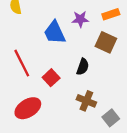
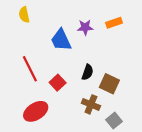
brown square: (106, 42) -> (109, 84), moved

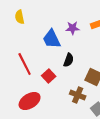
black semicircle: (87, 72) -> (69, 60), moved

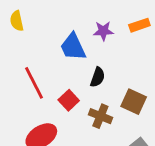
yellow semicircle: (20, 17) -> (17, 21), moved
brown cross: (78, 95) -> (100, 116), moved

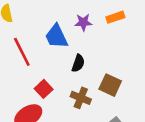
red line: (34, 83) -> (22, 52), moved
red square: (69, 100) -> (44, 89), moved

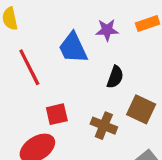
black semicircle: (78, 63) -> (115, 77), moved
red square: (44, 89) -> (57, 114), turned 30

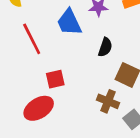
brown cross: (104, 126) -> (108, 101), moved

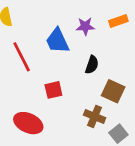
red square: (55, 79) -> (53, 90), moved
red ellipse: (39, 108) -> (28, 123), turned 56

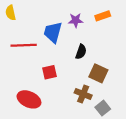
blue trapezoid: (57, 41) -> (53, 32), turned 40
red line: (22, 57) -> (24, 45), turned -65

